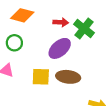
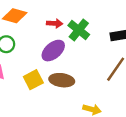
yellow square: (41, 77) -> (33, 80), turned -30

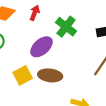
red arrow: (55, 23) -> (35, 13), moved, turned -72

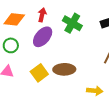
purple ellipse: (41, 47) -> (43, 37), moved

